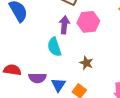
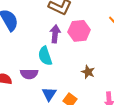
brown star: (86, 63) -> (88, 72), moved
purple semicircle: (37, 78) -> (29, 74), moved

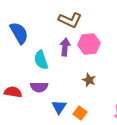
cyan semicircle: (45, 56) -> (41, 60), moved
brown star: (88, 72) -> (89, 80), moved

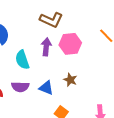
blue triangle: (59, 107) -> (46, 88), moved, turned -42

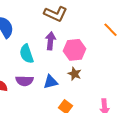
pink hexagon: (70, 44) -> (75, 50), moved
blue triangle: (46, 88) -> (51, 82), turned -35

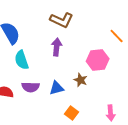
pink hexagon: (75, 50) -> (98, 60), moved
cyan semicircle: (27, 54) -> (22, 60), moved

